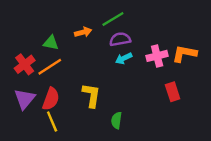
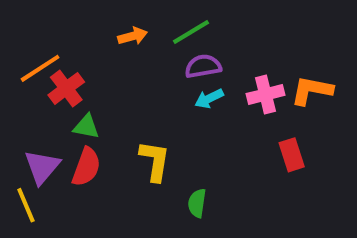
orange arrow: (83, 32) -> (133, 36), moved
green triangle: (51, 43) -> (86, 127), moved
red cross: (25, 64) -> (66, 88), moved
orange line: (50, 67) -> (40, 68), moved
yellow line: (52, 122) -> (26, 205), moved

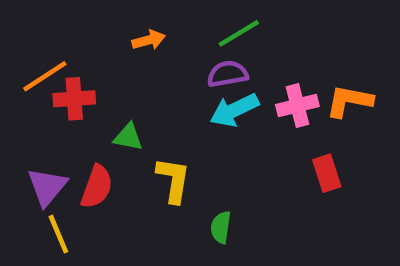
green line: (191, 32) -> (239, 33), moved
red cross: (66, 88) -> (74, 99), turned 33
cyan arrow: (209, 98) -> (234, 110), size x1.5
green triangle: (86, 127) -> (128, 137), moved
yellow line: (26, 205) -> (58, 234), moved

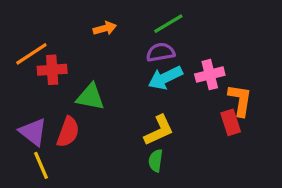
orange L-shape: (349, 101) -> (240, 100), moved, turned 88
green triangle: (128, 137) -> (90, 97), size x1.4
yellow L-shape: (173, 180) -> (159, 130), moved, turned 56
purple triangle: (47, 187) -> (33, 132), turned -32

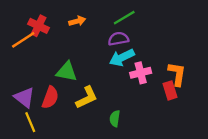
red cross: (52, 70) -> (38, 26), moved, turned 30
pink cross: (210, 75) -> (141, 73), moved
yellow L-shape: (159, 130) -> (87, 97), moved

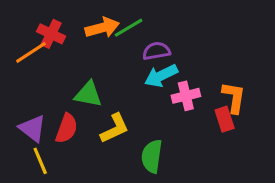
green line: (124, 18) -> (129, 28), moved
orange arrow: (77, 21) -> (102, 28), size x1.5
green semicircle: (115, 119) -> (152, 156), size x1.5

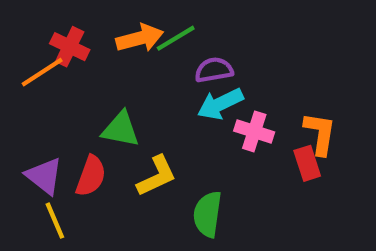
pink cross: (186, 96) -> (254, 131), turned 32

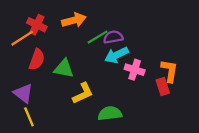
green line: (176, 38) -> (97, 37), moved
red semicircle: (91, 176) -> (37, 60), moved
green semicircle: (208, 214) -> (110, 113), turned 75

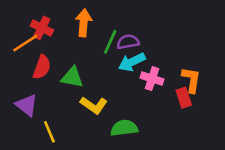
orange arrow: (74, 20) -> (84, 23), turned -70
green line: (97, 37) -> (110, 42), turned -35
yellow L-shape: (83, 93) -> (94, 105), turned 60
yellow line: (29, 117) -> (49, 132), moved

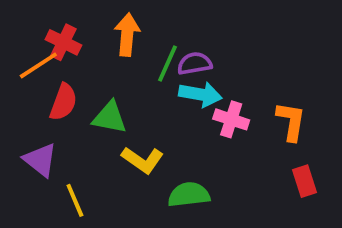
cyan arrow: (132, 62) -> (200, 94), turned -144
red rectangle: (184, 98) -> (304, 181), moved

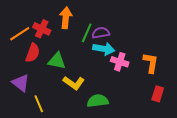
red cross: (63, 42) -> (42, 29), moved
red rectangle: (304, 181) -> (158, 94), turned 35

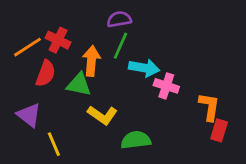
orange arrow: (66, 18) -> (91, 61), moved
purple semicircle: (101, 33) -> (119, 19), moved
orange L-shape: (151, 63) -> (209, 107), moved

